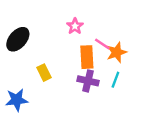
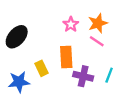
orange star: (117, 52) -> (98, 23), moved
orange rectangle: (87, 57) -> (66, 57), moved
blue star: (17, 100) -> (19, 82), moved

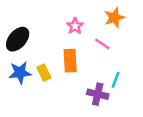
orange star: (98, 23) -> (114, 18), moved
purple cross: (83, 76) -> (98, 94), moved
blue star: (19, 82) -> (20, 73), moved

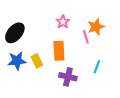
orange star: (114, 18) -> (96, 27), moved
pink line: (102, 44) -> (86, 37), turned 40
purple cross: (98, 94) -> (68, 77), moved

